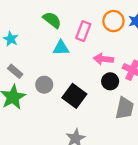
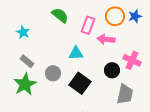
cyan triangle: (61, 48) -> (76, 53), moved
pink arrow: (103, 59) -> (106, 39), moved

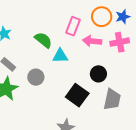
green semicircle: (60, 15) -> (43, 40), moved
pink cross: (132, 60) -> (120, 42), moved, turned -36
black square: (80, 83) -> (77, 95), moved

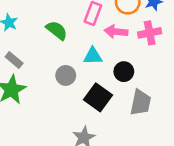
cyan triangle: (60, 56) -> (93, 56), moved
gray circle: (36, 77) -> (66, 75), moved

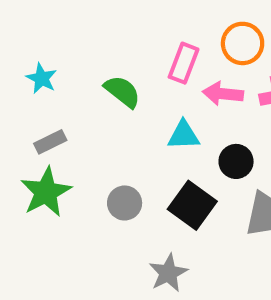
gray rectangle: (14, 60) -> (50, 142), turned -66
gray circle: (66, 75) -> (125, 203), moved

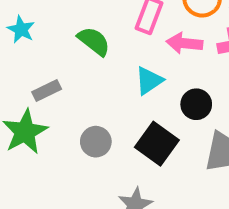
cyan triangle: (184, 135) -> (149, 81), turned -32
gray rectangle: (50, 142) -> (47, 90), moved

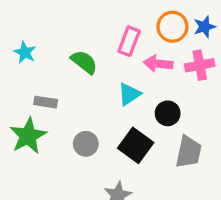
gray rectangle: (47, 90) -> (46, 102), turned 35

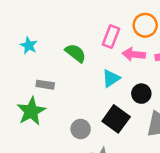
gray circle: (86, 144) -> (81, 129), moved

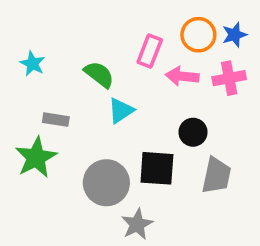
cyan triangle: (111, 78) -> (121, 111), moved
black square: (116, 119) -> (157, 168), turned -32
gray circle: (81, 129) -> (106, 183), size x1.6

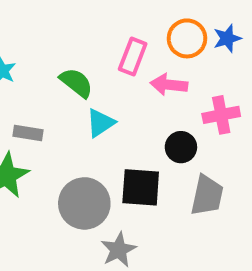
pink cross: (229, 78) -> (221, 115), moved

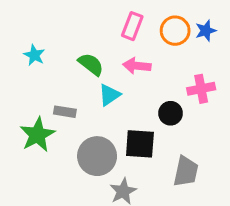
pink rectangle: (133, 57) -> (132, 26), moved
pink arrow: (169, 85) -> (137, 66), moved
gray rectangle: (28, 133) -> (65, 112), moved
gray trapezoid: (207, 195) -> (186, 171), moved

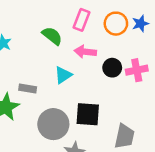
green semicircle: (91, 64) -> (52, 36), moved
black circle: (171, 113) -> (112, 68), moved

